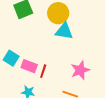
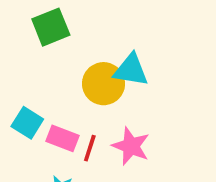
yellow circle: (58, 13) -> (104, 84), moved
pink star: (80, 70) -> (131, 146), moved, turned -30

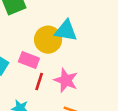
pink rectangle: (62, 138) -> (29, 60), moved

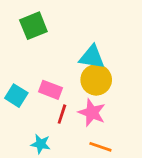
yellow circle: (48, 40) -> (96, 80), moved

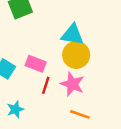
cyan star: (41, 144) -> (15, 109), moved, turned -30

